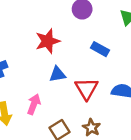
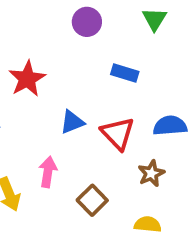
red star: (48, 41) -> (27, 79), moved
brown star: (91, 128) -> (151, 173), moved, turned 30

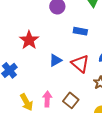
pink arrow: (48, 172) -> (47, 99), moved

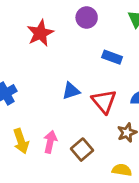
red star: (29, 40) -> (40, 33), moved

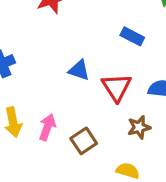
blue triangle: (71, 91) -> (79, 70), turned 30

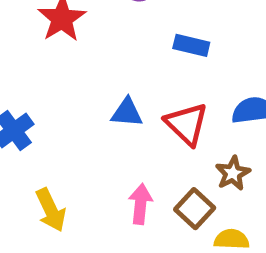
pink arrow: (47, 127) -> (140, 204), moved
brown square: (84, 141) -> (195, 209), moved

